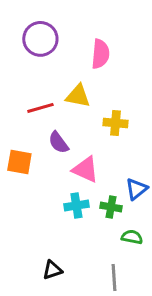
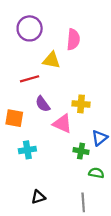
yellow triangle: (78, 96) -> (51, 60), moved
yellow cross: (115, 123) -> (81, 104), moved
cyan cross: (76, 206) -> (27, 150), moved

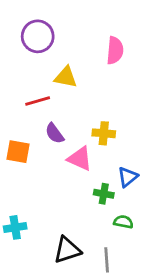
pink semicircle: (73, 39) -> (115, 50), moved
cyan cross: (27, 150) -> (15, 227), moved
black triangle: (38, 197) -> (67, 250), moved, size x1.5

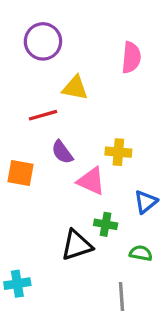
green cross: (104, 194) -> (106, 224), moved
cyan cross: (15, 227) -> (17, 284), moved
black triangle: (67, 250) -> (77, 245), moved

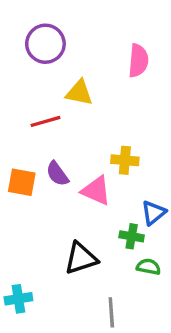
purple semicircle: (62, 152) -> (57, 174), moved
green cross: (106, 224) -> (132, 236), moved
gray line: (122, 297) -> (111, 312), moved

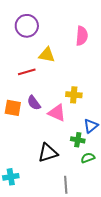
green semicircle: (148, 267) -> (88, 158), turned -32

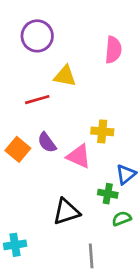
orange square: (13, 108) -> (18, 149), turned 30

